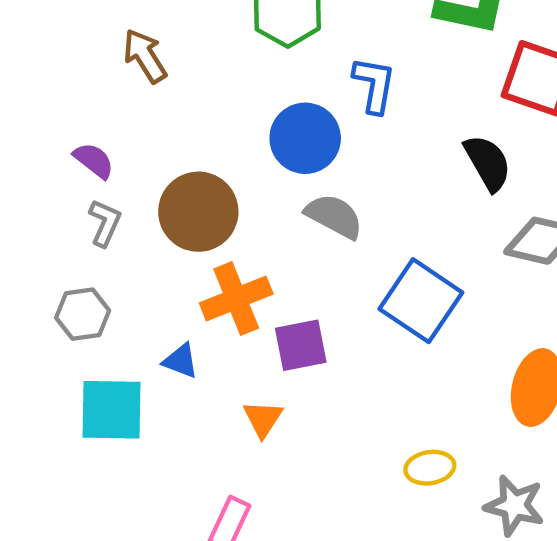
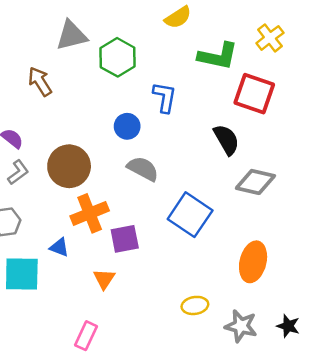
blue circle: (305, 138) -> (127, 126), size x0.7
gray L-shape: (105, 223) -> (18, 172), turned 30

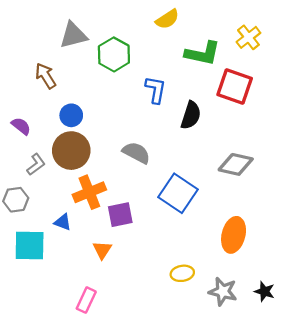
blue circle: (127, 126) -> (71, 115), moved
black semicircle: (226, 140) -> (191, 115), moved, turned 48
gray L-shape: (18, 172) -> (36, 164), moved

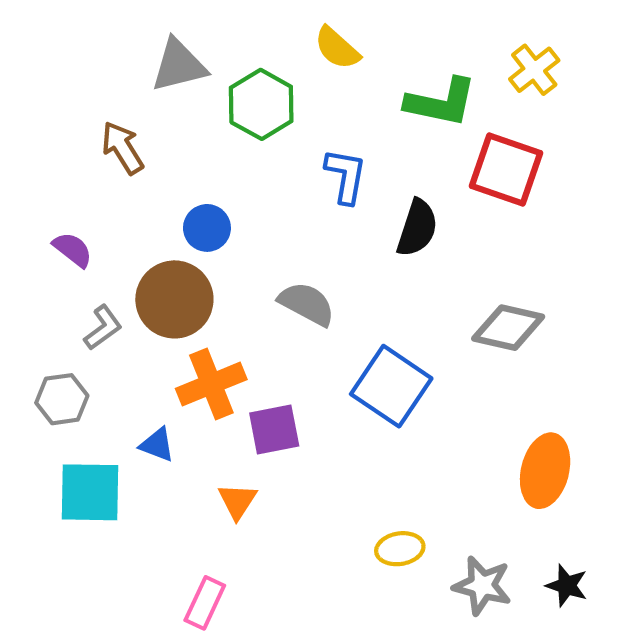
yellow semicircle: (167, 19) -> (337, 48), moved, turned 75
blue circle: (71, 115) -> (207, 228), moved
orange ellipse: (234, 235) -> (545, 471), moved

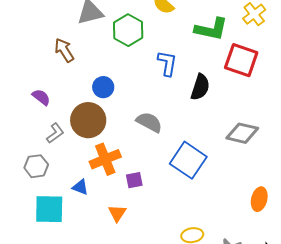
purple square: (274, 429) -> (134, 180), size x0.7
orange ellipse: (545, 471) -> (259, 199), size x0.7

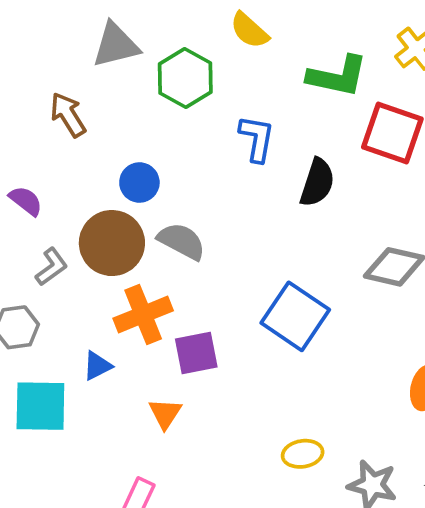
gray semicircle: (149, 122) -> (182, 241), moved
purple square: (134, 180) -> (196, 353), size x1.4
blue triangle: (80, 187) -> (97, 366), turned -48

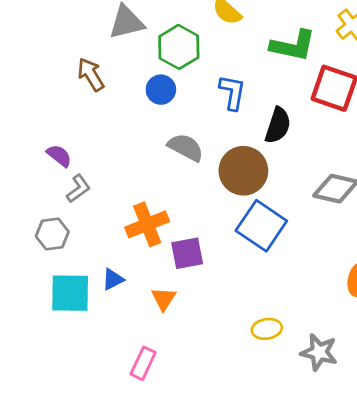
blue circle: (139, 183) -> (161, 90), moved
purple semicircle: (26, 201) -> (59, 156), moved
gray semicircle: (182, 241) -> (186, 147), moved
brown circle: (112, 243) -> (243, 171), moved
blue triangle: (97, 366) -> (113, 279), moved

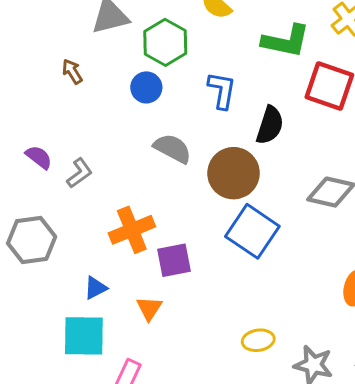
brown arrow: (91, 74) -> (72, 71), size x0.7
gray L-shape: (78, 189) -> (80, 173), moved
gray hexagon: (52, 234) -> (32, 240), size x1.4
cyan square: (70, 293) -> (84, 336), moved

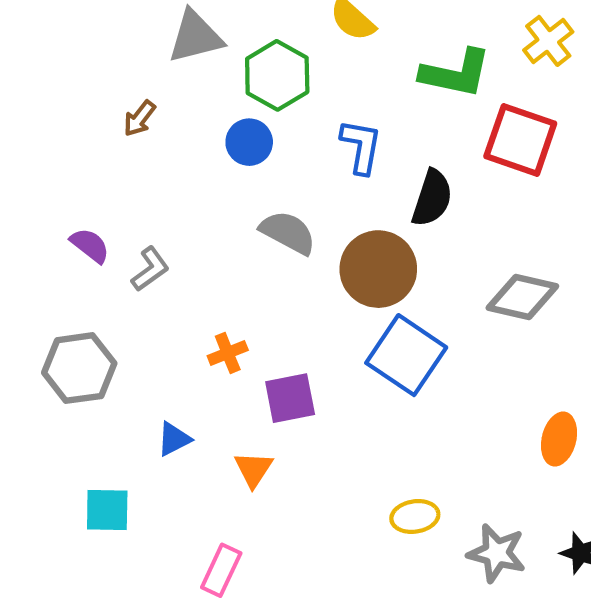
brown arrow: (72, 71) -> (139, 118), turned -110
orange cross: (132, 230) -> (228, 353), size x0.6
cyan square: (84, 336) -> (107, 510), moved, size x0.7

